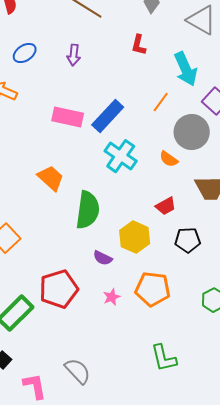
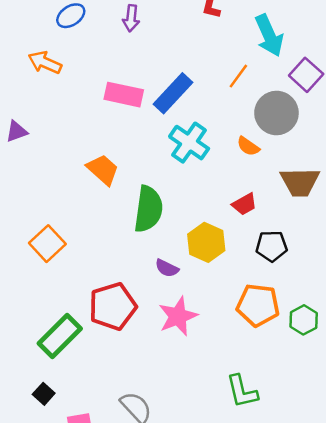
orange pentagon: (153, 289) -> (258, 305), moved
pink star: (112, 297) -> (178, 316), size x1.8

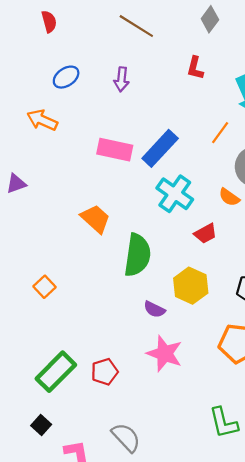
red trapezoid: (244, 204) -> (205, 233), moved
orange square: (47, 244) -> (44, 287), size x0.7
red pentagon: (113, 306) -> (105, 372), moved, size x0.6
pink star: (178, 316) -> (165, 354), turned -30

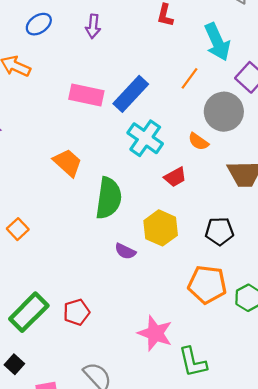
pink star: (165, 354) -> (155, 333), moved

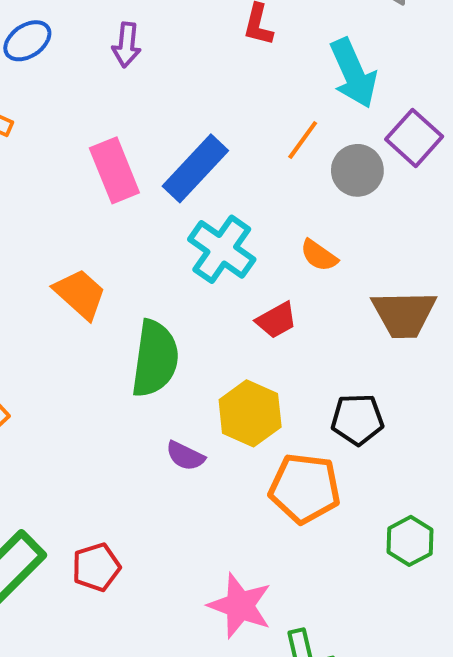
pink rectangle: (86, 95) -> (114, 170), turned 56
gray circle: (224, 112) -> (357, 170), moved, size x0.7
orange pentagon: (207, 284) -> (305, 488), moved

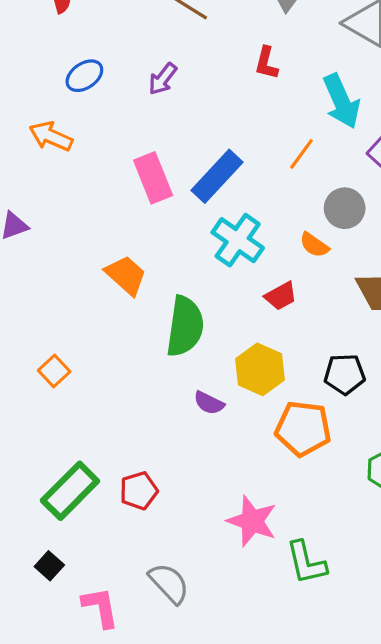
purple arrow: (127, 45) -> (163, 79), turned 32
gray circle: (357, 170) -> (345, 208), moved

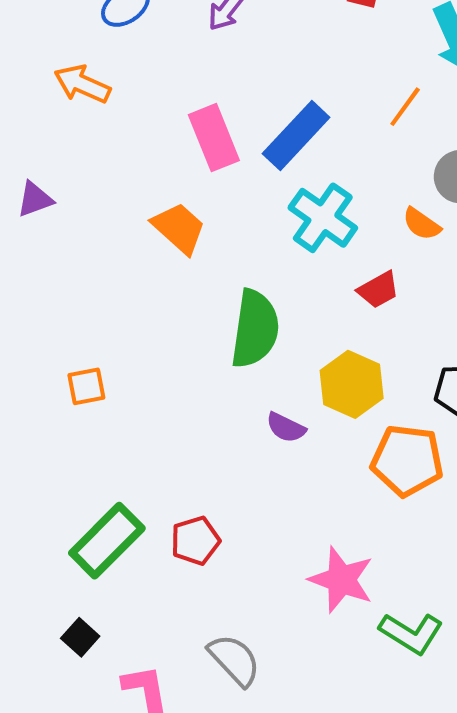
orange trapezoid: (126, 275) -> (179, 228), moved
orange square: (54, 371) -> (86, 386), turned 32
green L-shape: (306, 563) -> (411, 633), turned -45

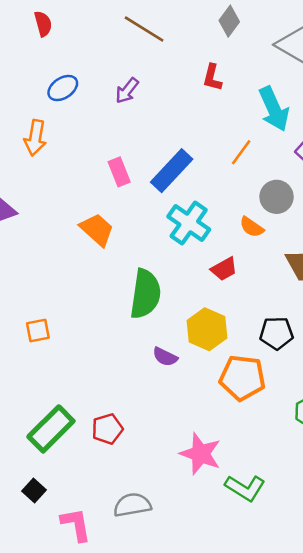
orange arrow: (82, 84) -> (35, 138), turned -104
pink rectangle: (214, 138) -> (119, 172), size x0.7
gray semicircle: (234, 660) -> (132, 505), turned -57

